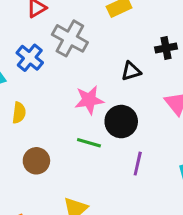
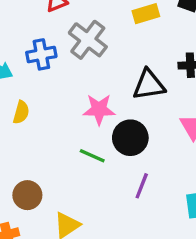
blue cross: (30, 58) -> (41, 54), turned 32
black triangle: (131, 71) -> (149, 85), size x1.5
brown circle: (36, 161) -> (27, 195), moved

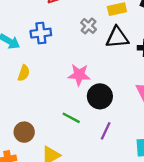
gray cross: (88, 40) -> (89, 26), moved, size x0.6
black triangle: (149, 85) -> (117, 37), moved
green line: (92, 156) -> (71, 118), moved

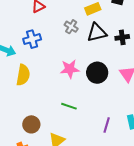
yellow semicircle: (24, 73) -> (23, 75), size x1.5
black circle: (100, 96) -> (97, 73), moved
purple line: (106, 131) -> (107, 125), moved

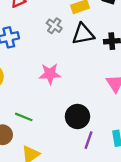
black circle: (97, 73) -> (77, 117), moved
green line: (69, 106) -> (24, 117), moved

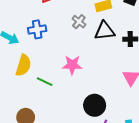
green line: (24, 117) -> (45, 82), moved

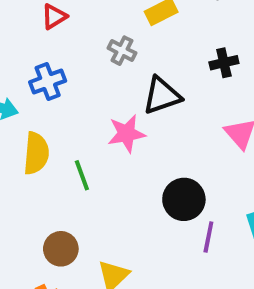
black triangle: (105, 31) -> (162, 95), moved
green line: (45, 82) -> (82, 175), turned 56

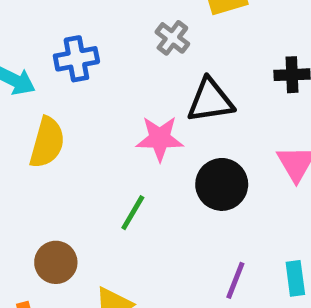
green line: (82, 175) -> (133, 213), moved, turned 40
black circle: (184, 199) -> (222, 184), moved

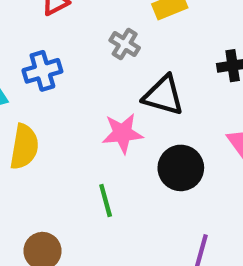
black triangle: (210, 100) -> (163, 95), turned 30
green line: (133, 213) -> (106, 200), turned -40

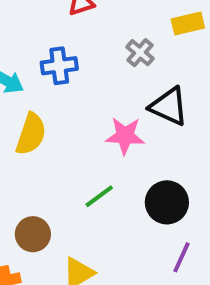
black circle: (181, 168) -> (167, 202), moved
green line: (106, 200) -> (99, 196), turned 60

